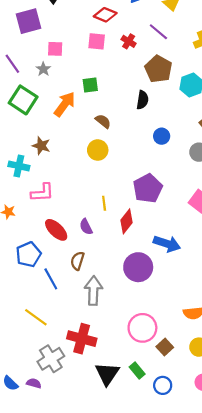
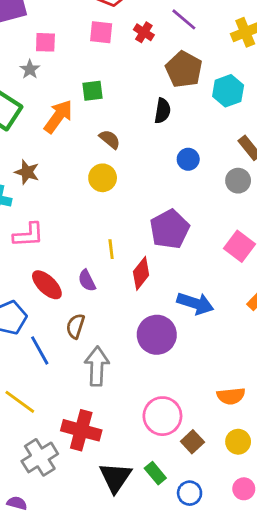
purple semicircle: (34, 383) -> (17, 503), moved

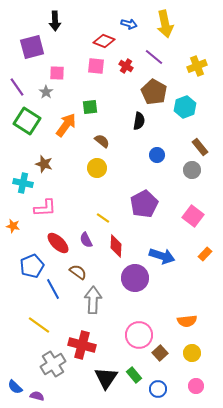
yellow line: (111, 249) -> (103, 218), turned -48
red diamond: (141, 273) -> (116, 246), moved, turned -35
brown semicircle: (75, 326) -> (78, 272), turned 108

